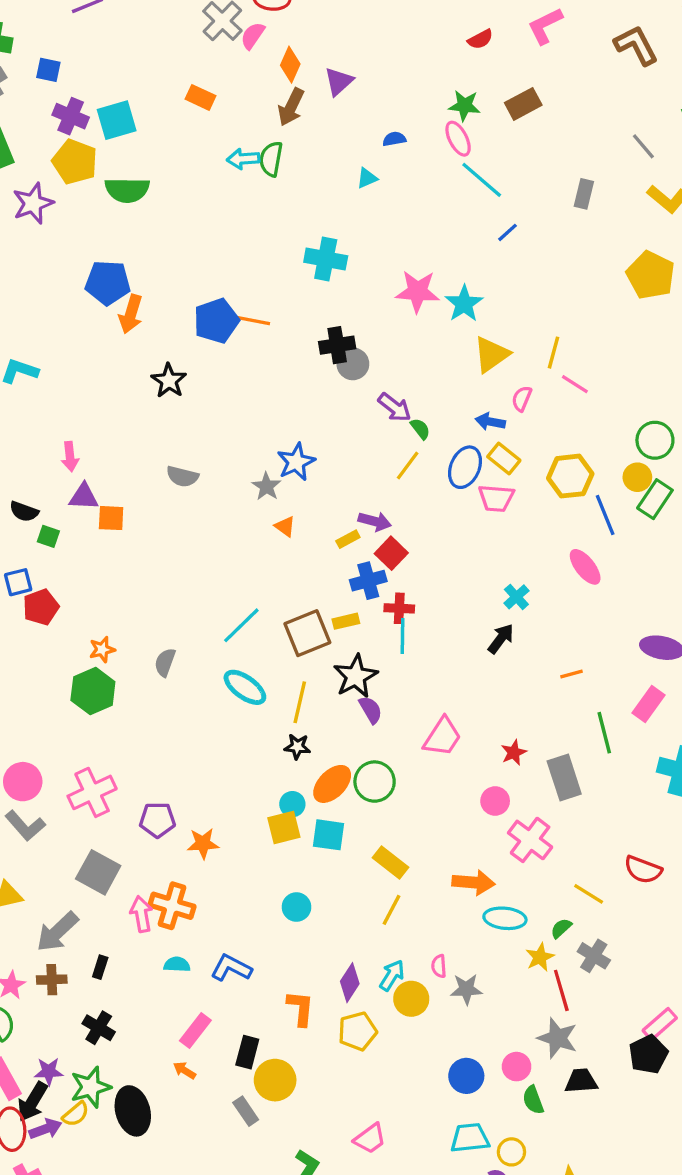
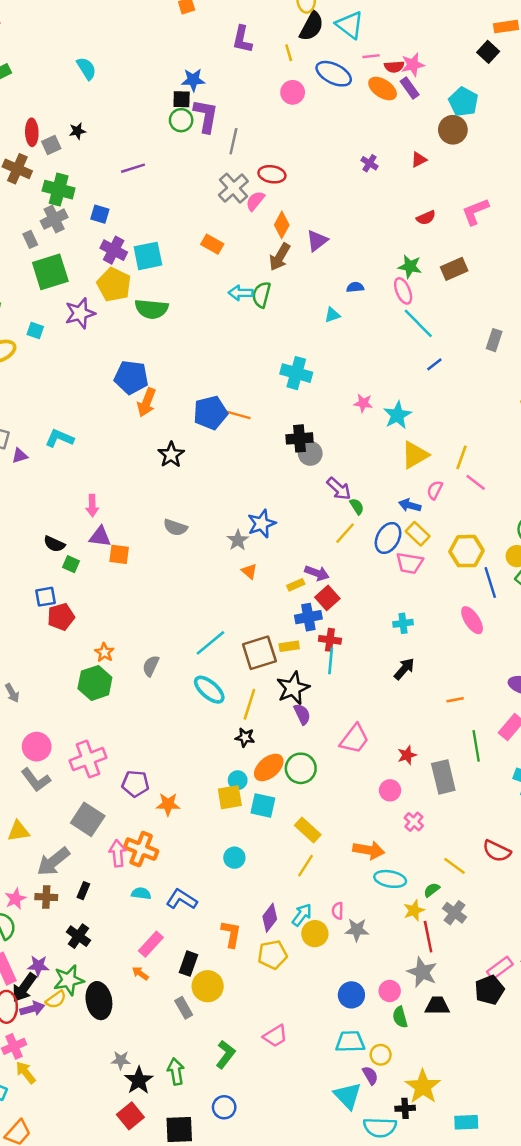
pink star: (418, 291) -> (363, 403), size x0.6
cyan cross: (516, 597) -> (403, 623), moved, turned 30
orange star: (102, 650) -> (104, 652), turned -30
pink cross: (530, 840) -> (414, 822), size x0.6

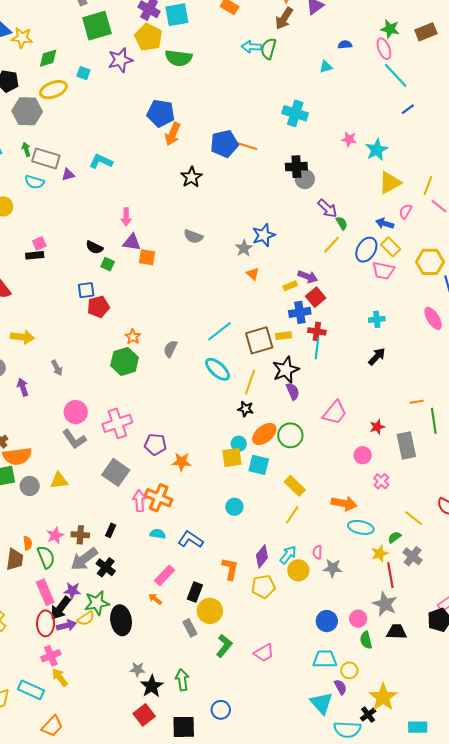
orange line: (455, 700) -> (417, 402), moved
gray arrow: (53, 862) -> (84, 559), moved
green L-shape: (226, 1054) -> (224, 646), moved
black cross: (405, 1108) -> (368, 715), turned -35

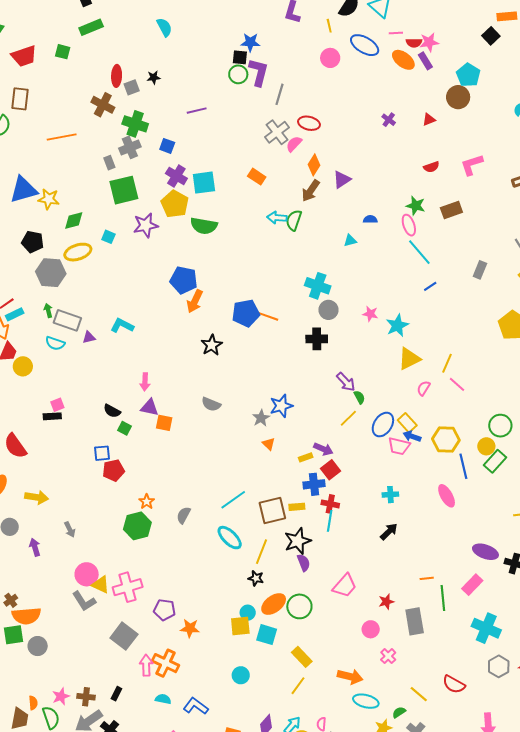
gray circle: (305, 179) -> (328, 310), moved
blue arrow: (385, 223) -> (412, 436), moved
yellow triangle: (59, 480) -> (101, 585), moved, turned 30

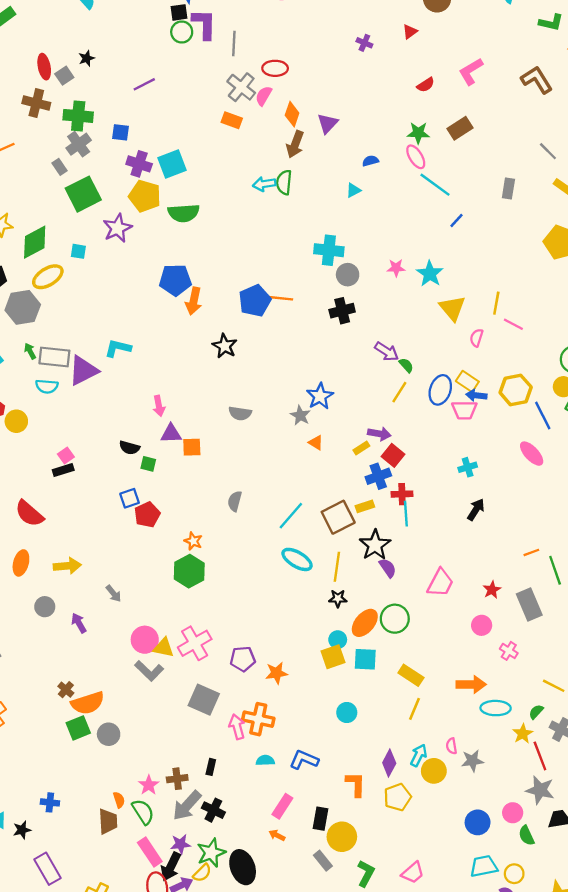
orange rectangle: (257, 177) -> (232, 120), moved
green diamond: (74, 221) -> (35, 242), size x1.4
purple triangle: (89, 337) -> (83, 371), size x2.0
yellow triangle: (409, 359) -> (452, 308), turned -30
gray semicircle: (184, 515) -> (235, 501), moved

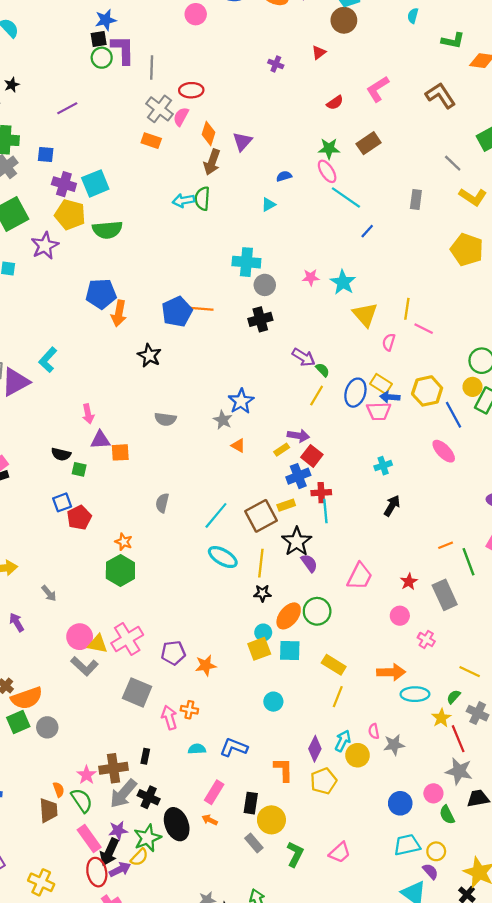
cyan L-shape: (118, 348) -> (48, 360), turned -60
orange cross: (258, 719) -> (189, 710), size x0.6
brown cross: (177, 779) -> (114, 768), size x1.4
black ellipse: (243, 867) -> (177, 824), moved

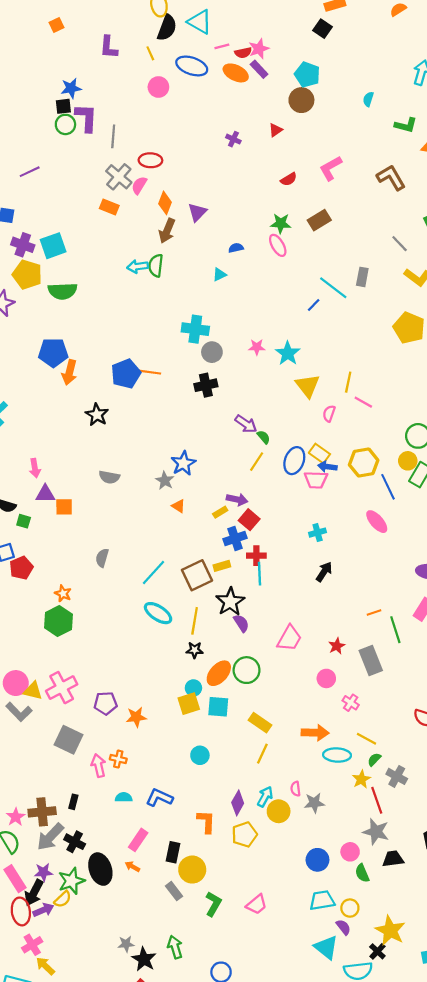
cyan line: (346, 197) -> (333, 288), moved
yellow line: (470, 672) -> (367, 739), moved

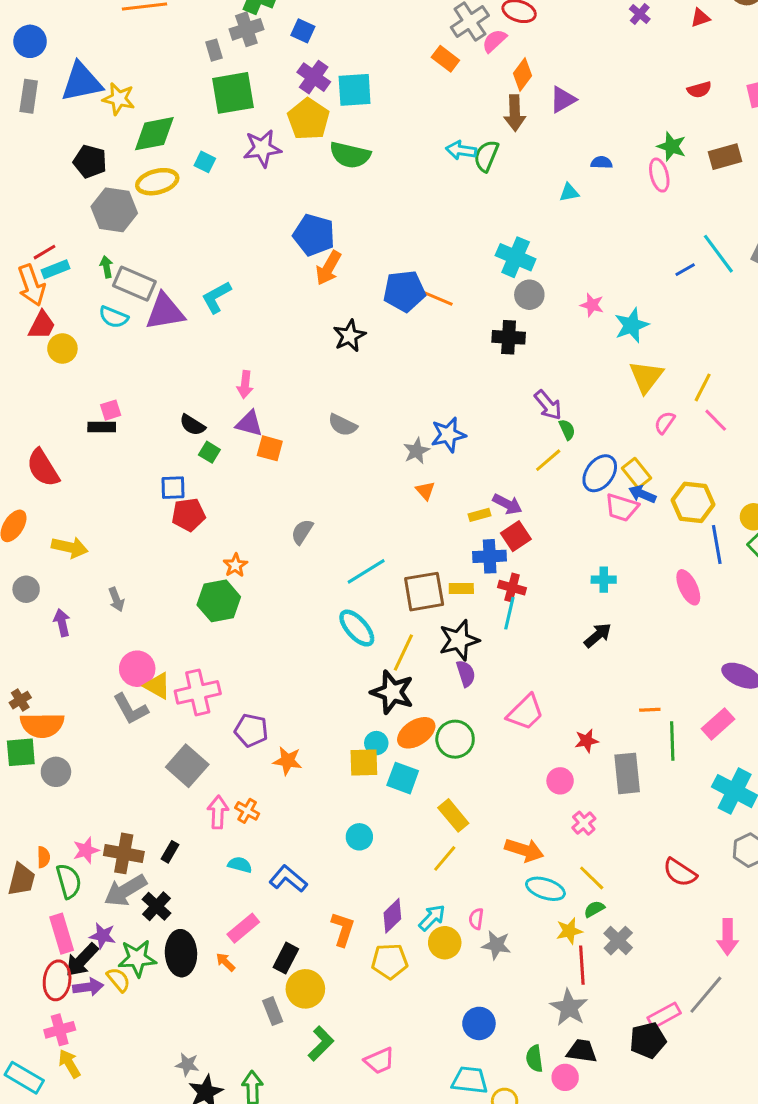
brown arrow: (167, 231) -> (515, 113), turned -40
black star: (195, 650) -> (392, 692), size x1.8
pink circle: (350, 852) -> (565, 1077), moved
yellow semicircle: (63, 899) -> (118, 980), turned -102

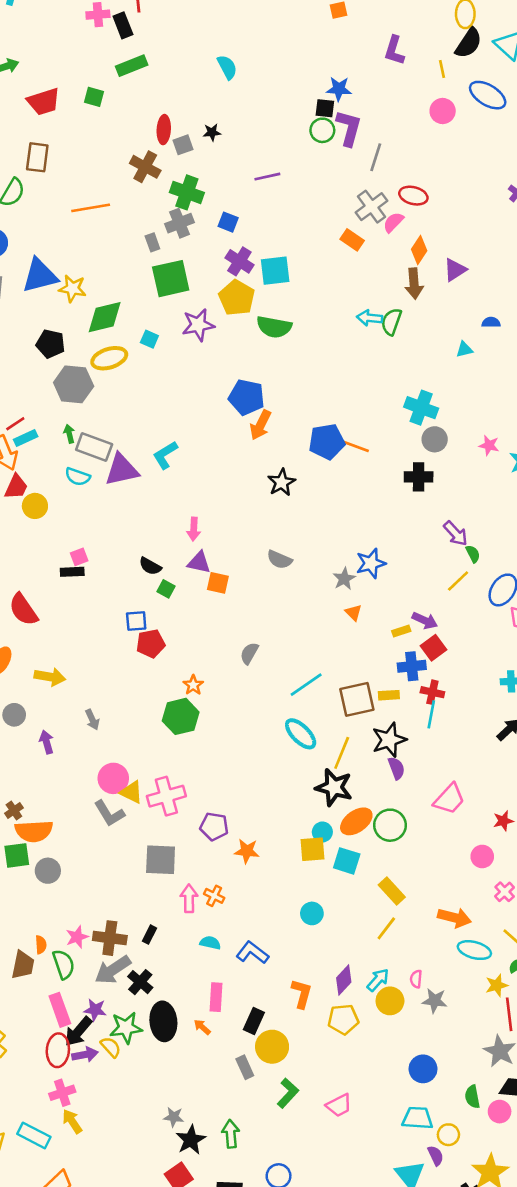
gray square: (187, 766) -> (161, 860), turned -36
pink rectangle: (243, 928) -> (216, 997), turned -44

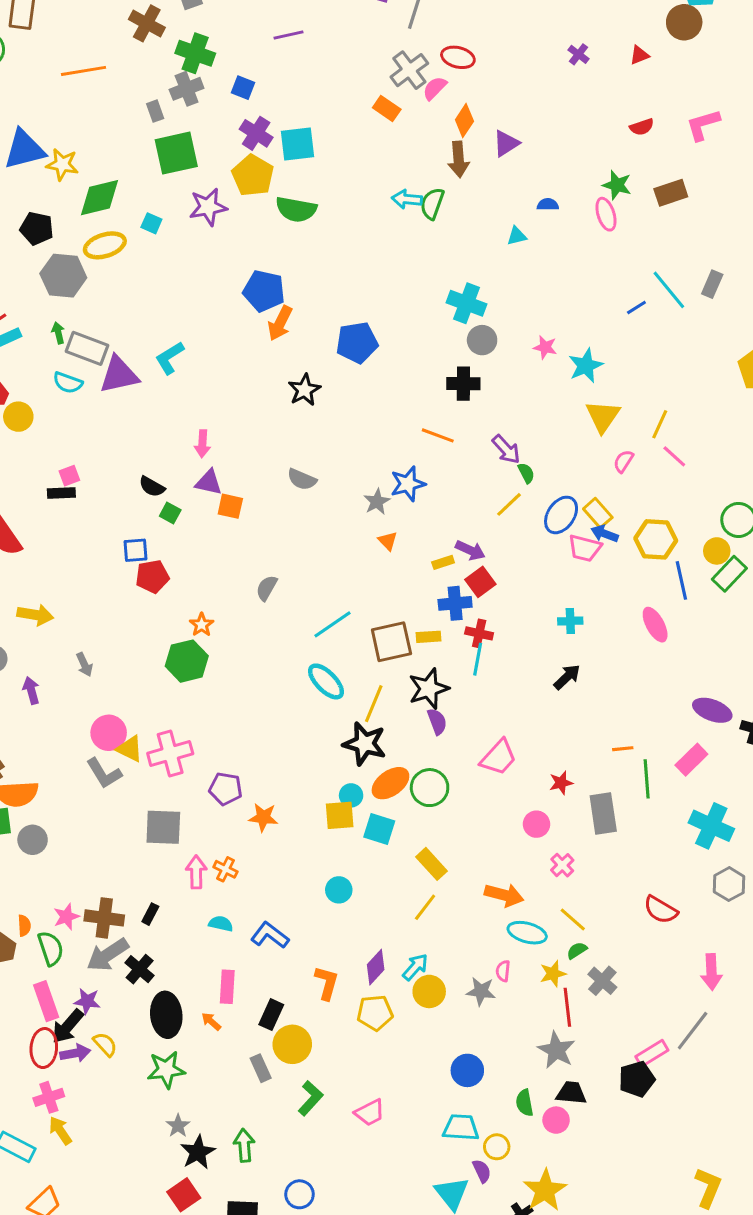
orange line: (355, 446) -> (438, 435), moved
pink semicircle: (416, 979) -> (503, 971), moved
green star: (126, 1028) -> (166, 1070), moved
gray star: (174, 1117) -> (178, 1126), turned 30

